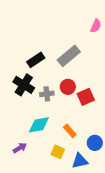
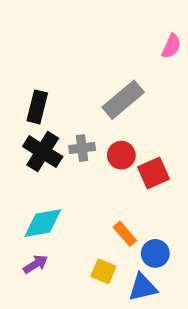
black rectangle: (36, 60) -> (37, 107), moved, turned -42
gray cross: (47, 94) -> (82, 148), moved
cyan diamond: (39, 125) -> (43, 223), moved
blue circle: (95, 143) -> (155, 253), moved

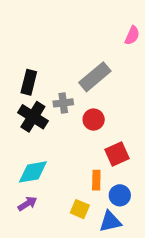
gray cross: (82, 148) -> (63, 103), moved
red square: (153, 173) -> (117, 154), moved
orange rectangle: (125, 234) -> (96, 180), turned 42

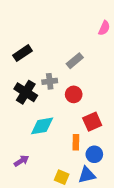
gray rectangle: (95, 77) -> (75, 61), size x0.7
black rectangle: (29, 82) -> (22, 53), moved, turned 42
cyan diamond: (33, 172) -> (42, 126), moved
yellow square: (80, 209) -> (62, 177), moved

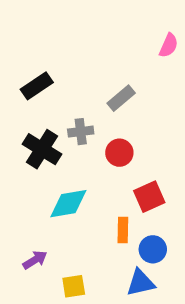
yellow square: (62, 177) -> (74, 286), moved, turned -32

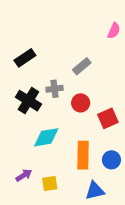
red square: (149, 197) -> (108, 118), moved
orange rectangle: (123, 230) -> (83, 155), size x1.6
blue circle: (153, 249) -> (111, 160), moved
yellow square: (74, 286) -> (50, 184), moved

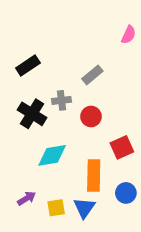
red square: (108, 118) -> (122, 147), moved
blue circle: (111, 160) -> (126, 193), moved
blue triangle: (95, 191) -> (84, 208), moved, turned -42

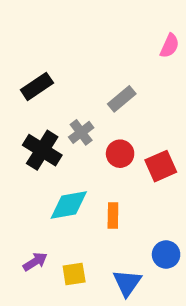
gray cross: (61, 100) -> (81, 132), turned -30
red square: (122, 147) -> (161, 166), moved
orange rectangle: (94, 176) -> (113, 216), moved, size x0.6
blue triangle: (84, 208) -> (127, 283), moved

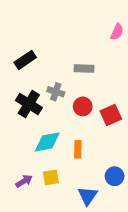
gray rectangle: (122, 99) -> (84, 69), turned 42
gray cross: (81, 132) -> (56, 92), turned -35
yellow square: (74, 274) -> (51, 177), moved

